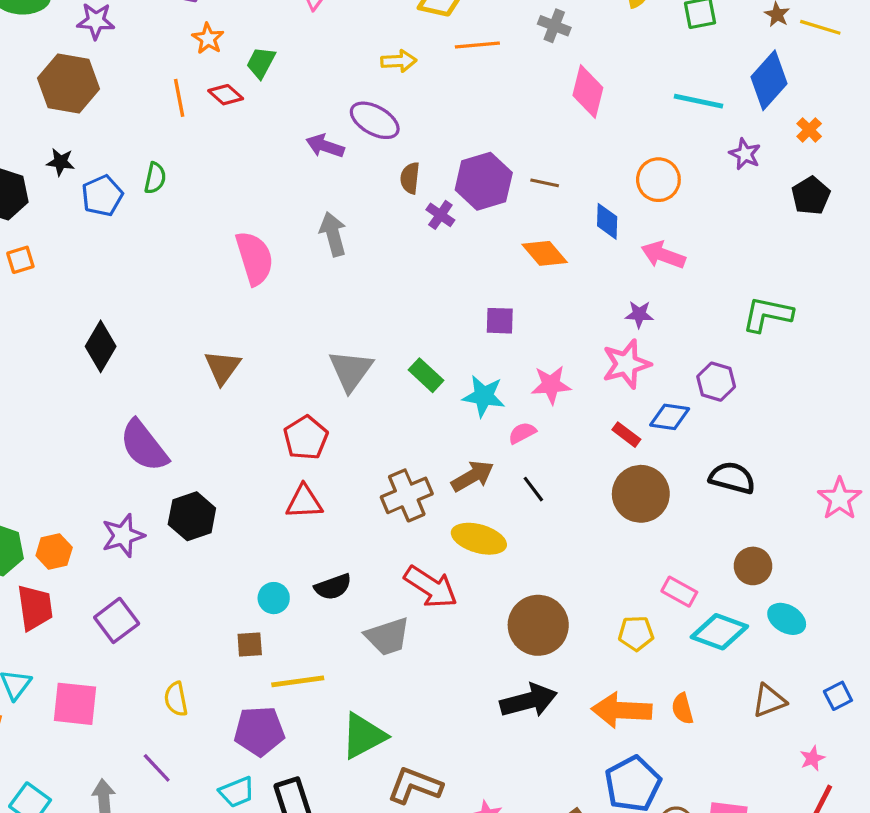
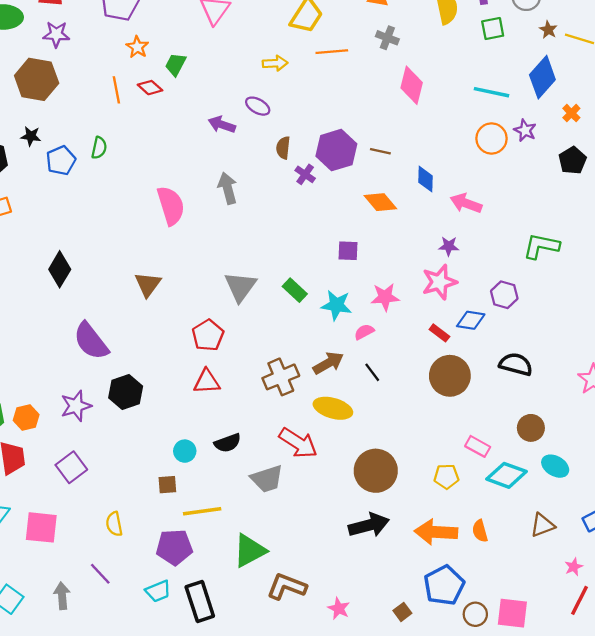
purple ellipse: (375, 120) -> (258, 106), size x0.7
orange circle: (658, 180) -> (492, 138), moved

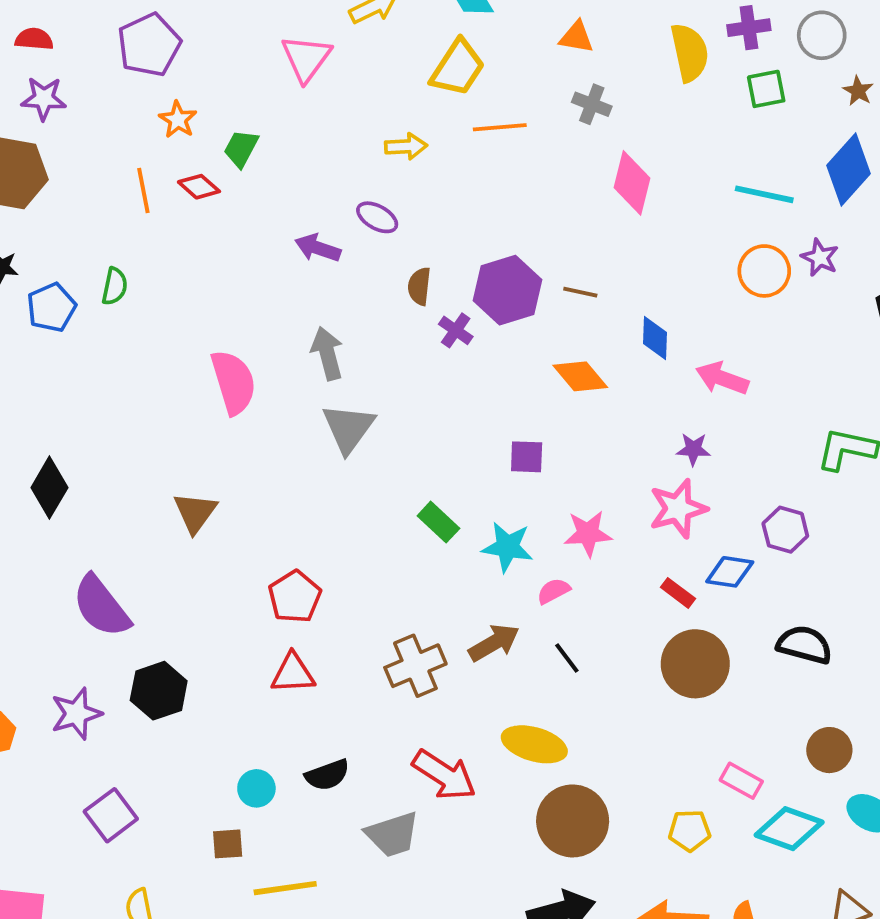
gray triangle: (240, 287) -> (348, 428), moved
yellow ellipse: (333, 408) -> (534, 744), moved
purple square: (71, 467) -> (111, 815), moved

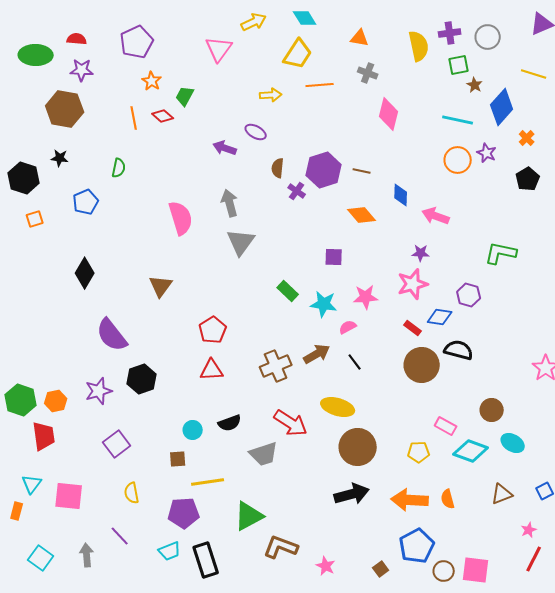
brown star: (858, 91) -> (475, 85), moved
blue pentagon: (51, 307) -> (86, 202), moved
black semicircle: (804, 645) -> (459, 350), moved

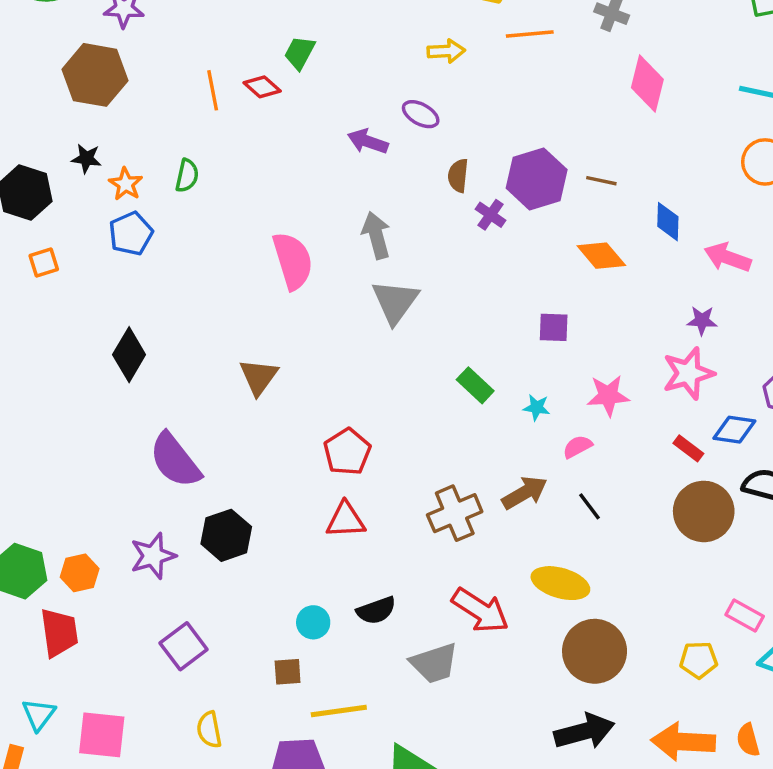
orange star: (152, 81) -> (126, 184), moved
cyan star: (324, 304) -> (537, 407), size x0.6

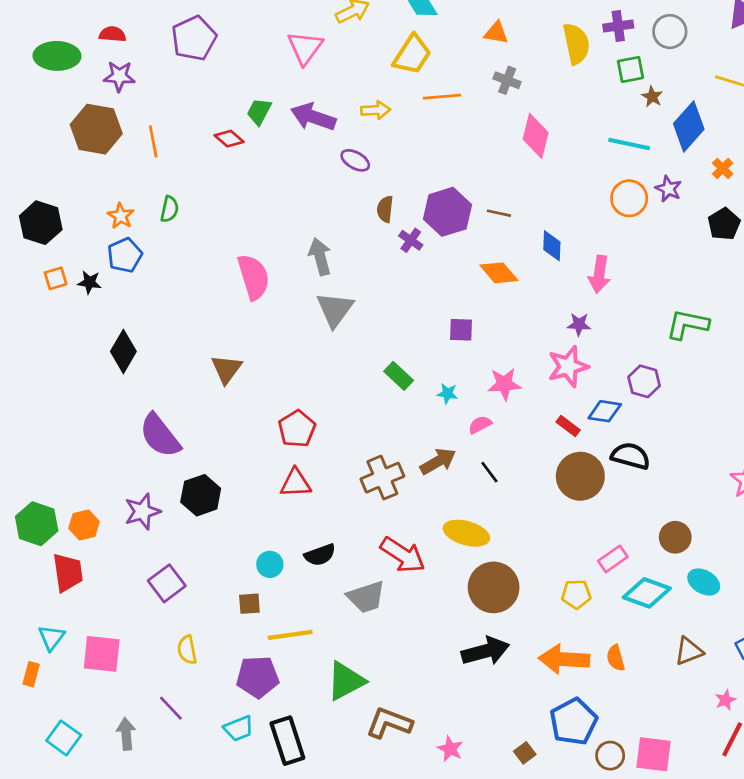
orange line: (213, 90) -> (153, 141), moved
purple arrow: (368, 141) -> (313, 117), moved, size x1.4
black star: (86, 158) -> (89, 282), moved
pink arrow: (728, 257) -> (599, 274), turned -102
pink rectangle: (745, 615) -> (613, 559), turned -64

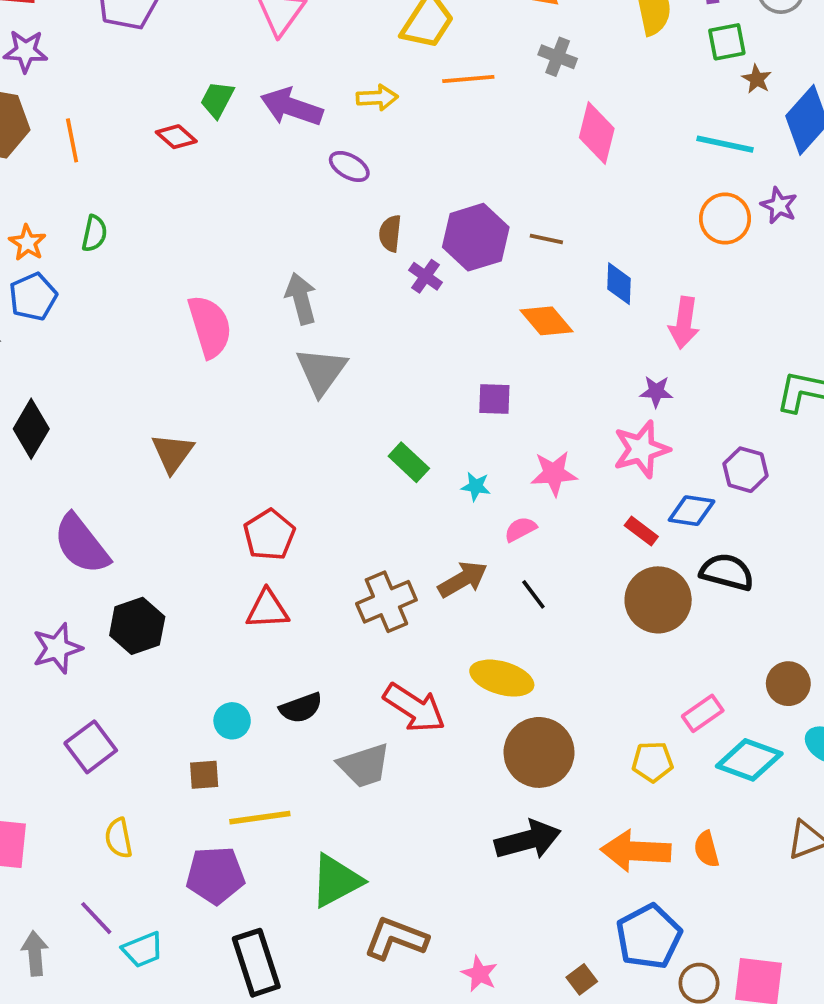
cyan trapezoid: (239, 728) -> (143, 950), moved

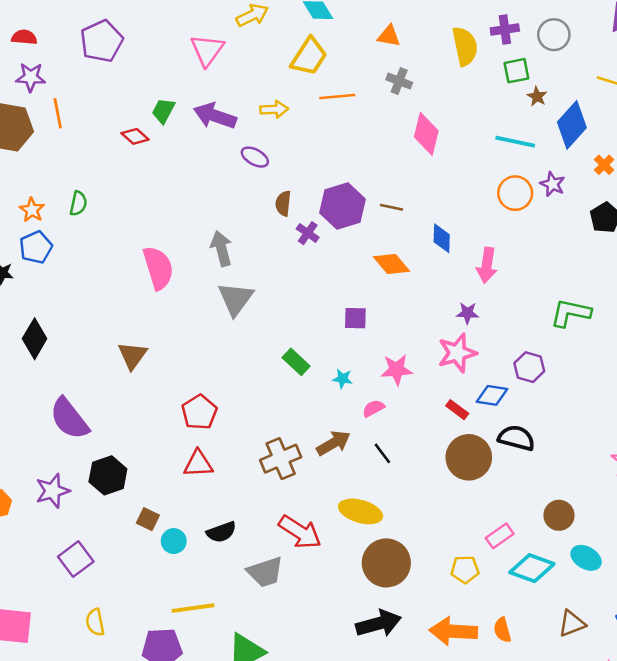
orange line: (72, 140) -> (58, 113), moved
brown square: (204, 775) -> (148, 519), moved, turned 30

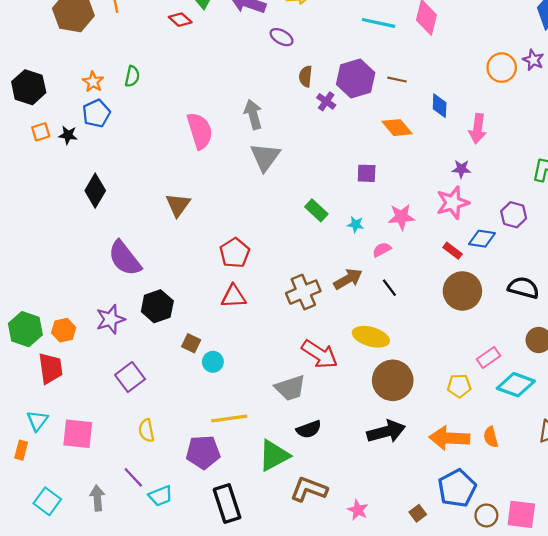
cyan line: (515, 142) -> (379, 23), moved
black semicircle: (516, 438) -> (523, 288), moved
black semicircle: (221, 532) -> (309, 429), moved

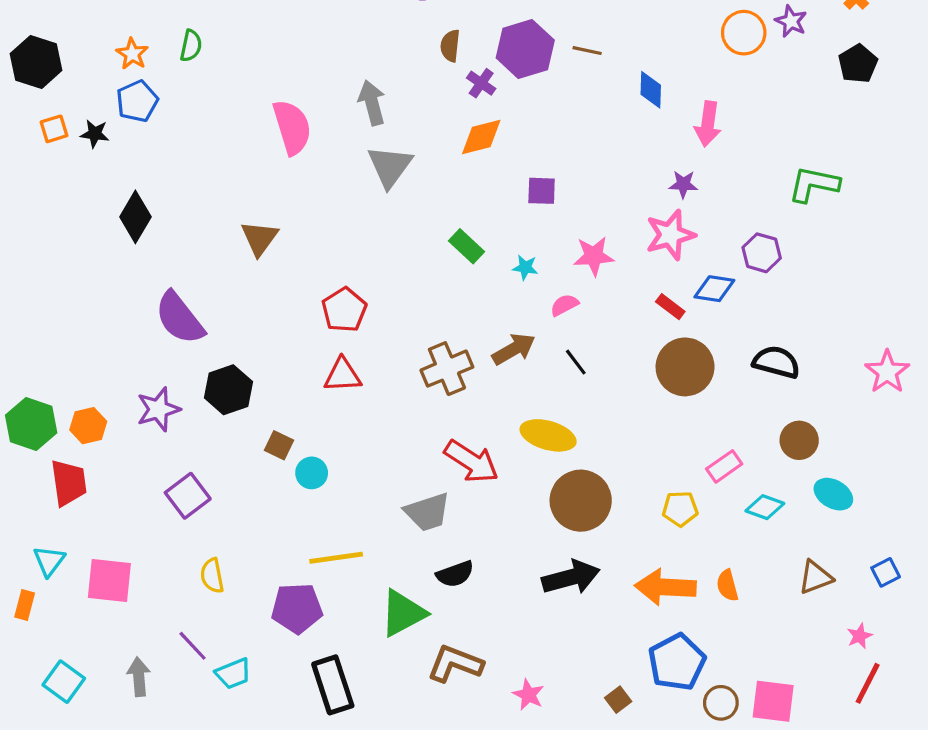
orange diamond: (397, 128) -> (481, 137), moved, turned -64
cyan diamond: (516, 385) -> (765, 507), size x0.7

